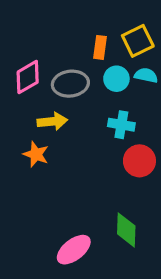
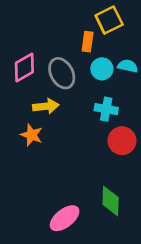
yellow square: (138, 41) -> (109, 20), moved
gray ellipse: (70, 84) -> (62, 73), turned 68

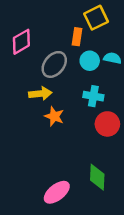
pink diamond: (24, 67) -> (21, 42), moved
gray ellipse: (62, 73) -> (54, 64), turned 68
orange star: (32, 135) -> (54, 116), moved

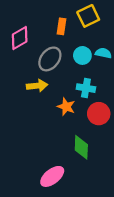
orange rectangle: (77, 37) -> (62, 26), moved
orange star: (54, 116) -> (66, 107), moved
green diamond: (97, 177) -> (81, 147), moved

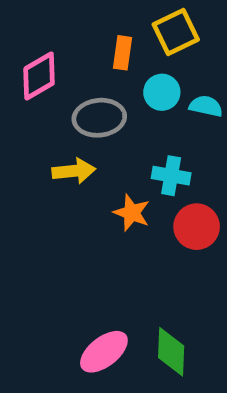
cyan circle: (82, 55) -> (162, 92), moved
gray ellipse: (50, 59) -> (99, 118), turned 45
green diamond: (81, 147) -> (171, 352), moved

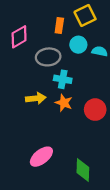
yellow arrow: (74, 171) -> (36, 98), moved
cyan cross: (171, 176) -> (63, 79), moved
pink ellipse: (104, 352) -> (41, 157), moved

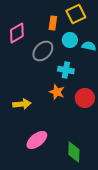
gray ellipse: (48, 57) -> (43, 51), turned -40
cyan cross: (63, 79) -> (66, 70), moved
yellow arrow: (36, 98) -> (22, 104), moved

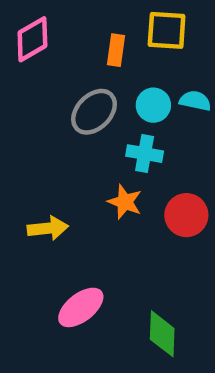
yellow square: (76, 14) -> (167, 30), turned 30
pink diamond: (17, 33) -> (32, 39), moved
cyan circle: (70, 40) -> (153, 105), moved

